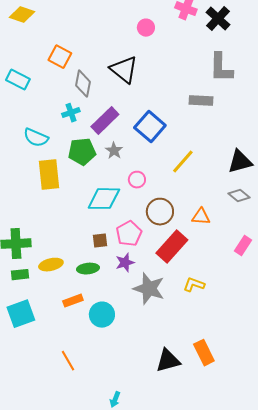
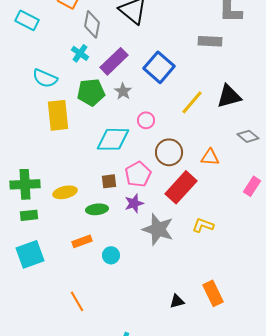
cyan cross: (71, 113) -> (80, 53), turned -36
black triangle: (240, 162) -> (229, 96), moved
yellow ellipse: (51, 265) -> (65, 192), moved
cyan circle: (102, 315) -> (111, 255), size x0.7
black triangle: (168, 361) -> (177, 301), size x0.6

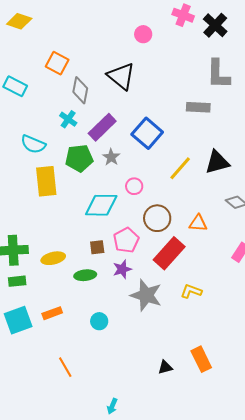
orange rectangle: (82, 241) -> (52, 313), moved

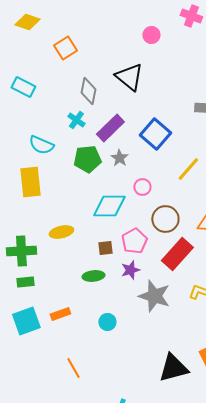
orange square: (57, 63) -> (65, 48), moved, turned 30
yellow rectangle: (46, 181) -> (30, 182), moved
yellow ellipse: (53, 258) -> (61, 232), moved
black triangle: (165, 367) -> (173, 368), size x2.0

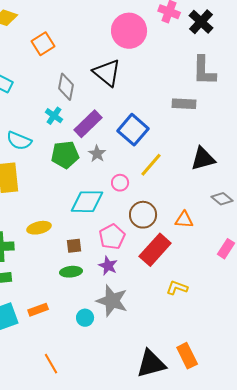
pink circle: (151, 35) -> (129, 31), size x2.0
yellow line: (188, 169) -> (151, 165), moved
brown square: (105, 248) -> (74, 246), moved
purple star: (130, 270) -> (108, 266), turned -30
gray star: (154, 296) -> (112, 301), moved

